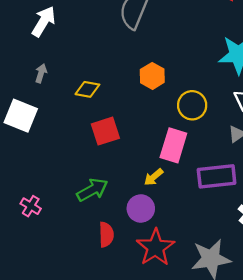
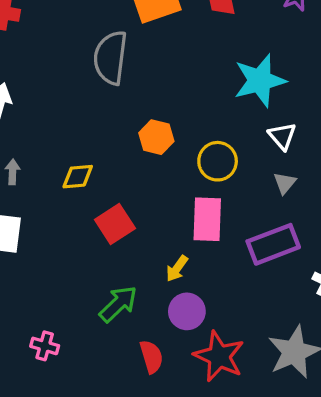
yellow arrow: (154, 177) -> (177, 269), moved

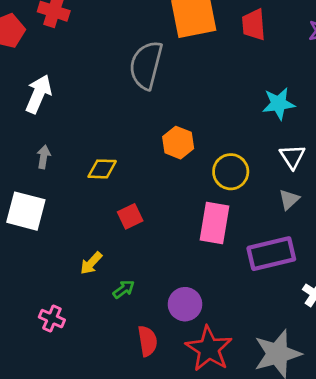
cyan star: (260, 81) -> (279, 104), size x0.7
red square: (115, 224) -> (130, 216), size x0.7
yellow arrow: (177, 269) -> (91, 263), moved
green arrow: (118, 304) -> (124, 289), size x0.6

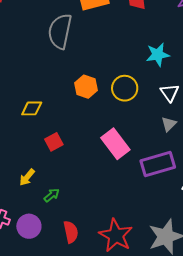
yellow circle: (231, 172) -> (125, 88), moved
pink rectangle: (214, 223) -> (115, 144), turned -44
purple circle: (185, 304) -> (29, 226), moved

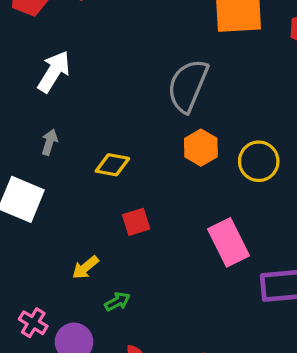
gray semicircle: (60, 31) -> (188, 86), moved

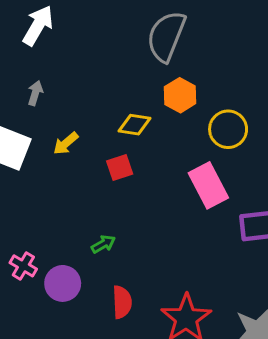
yellow circle: (259, 161) -> (228, 129), moved
yellow diamond: (112, 165) -> (135, 125), moved
yellow arrow: (85, 268) -> (66, 143), moved

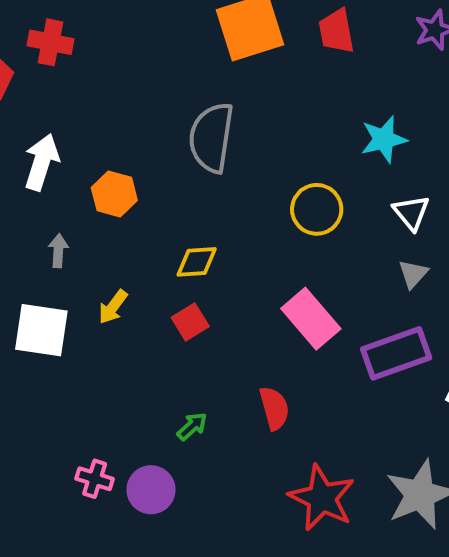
orange hexagon: (180, 95) -> (114, 194), moved
yellow circle: (228, 129) -> (317, 209), moved
red semicircle: (122, 302) -> (274, 408), moved

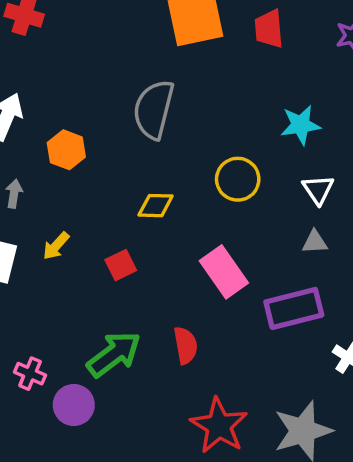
yellow diamond: (197, 262) -> (156, 206), moved
gray triangle: (413, 274) -> (315, 242), turned 40
green arrow: (192, 426) -> (114, 354), size x2.0
pink cross: (95, 479) -> (30, 374), moved

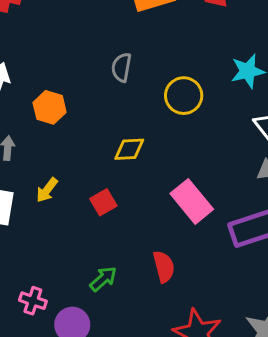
gray semicircle: (154, 109) -> (121, 67), size x0.6
yellow circle: (238, 179) -> (184, 96), moved
green arrow: (114, 354) -> (103, 279), size x0.6

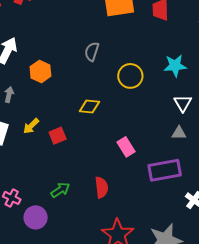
pink rectangle: (192, 201) -> (126, 147), size x0.7
red square: (103, 202) -> (58, 136), moved

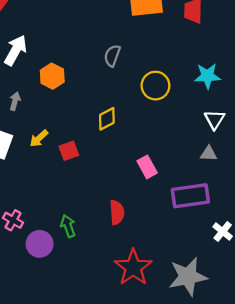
yellow diamond: (89, 107) -> (107, 119), turned -35
green arrow: (60, 190) -> (68, 226), moved, turned -78

